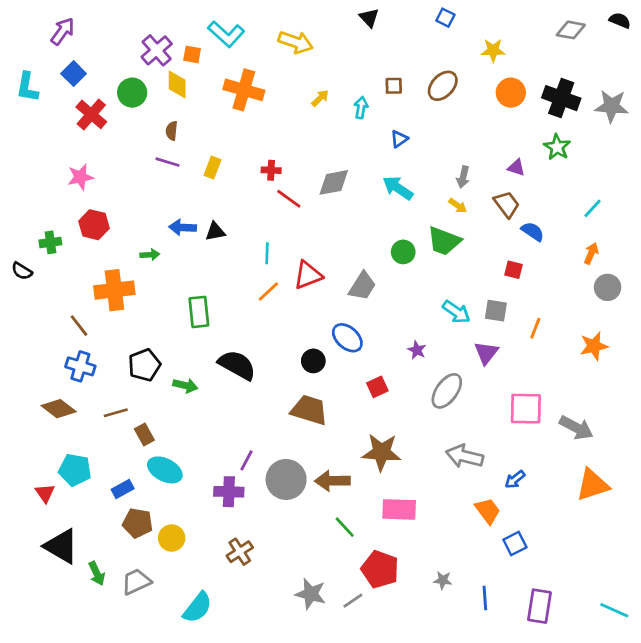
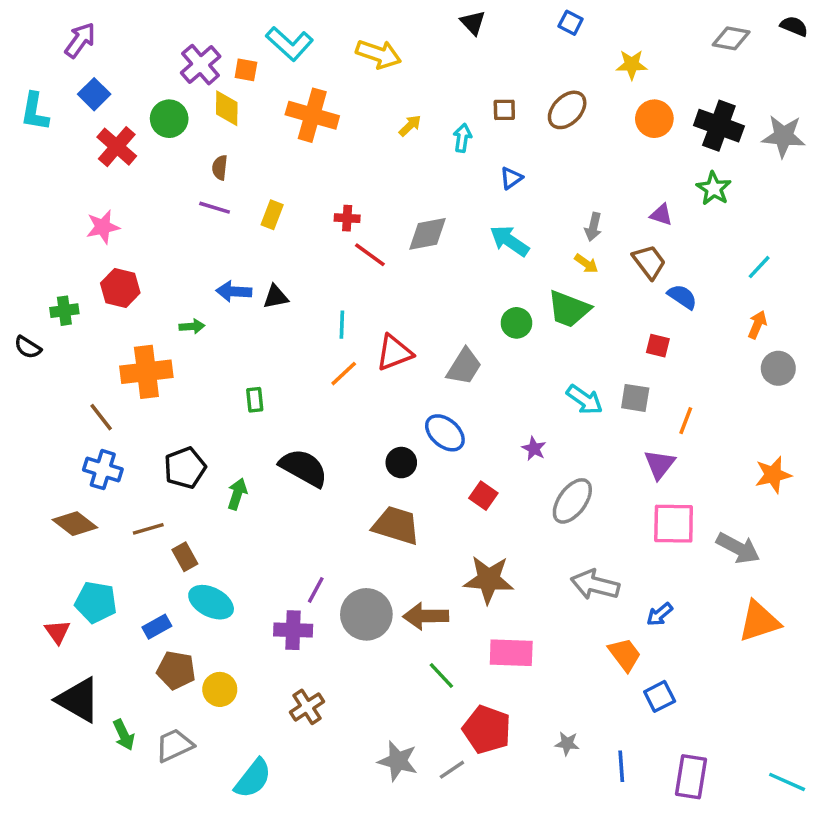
green rectangle: (199, 312) -> (255, 400), size x0.6
orange star: (594, 346) -> (773, 475), moved
purple triangle: (486, 353) -> (660, 464), moved
green arrow: (185, 385) -> (237, 494), turned -85
red square: (377, 387) -> (483, 496), turned -30

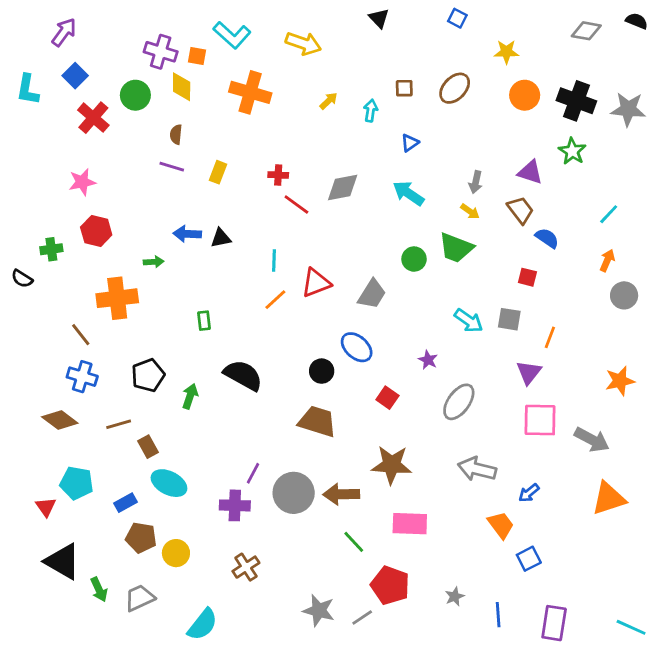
purple cross: (201, 65) -> (161, 52), turned -32
purple triangle: (661, 215) -> (530, 172), size x1.4
gray star: (567, 744) -> (455, 596), turned -30

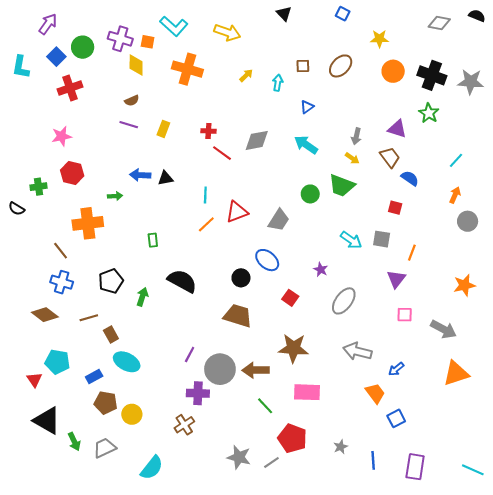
green circle: (135, 95) -> (83, 47), moved
red cross: (93, 118) -> (70, 88), turned 30
brown semicircle: (176, 134) -> (132, 101), turned -120
pink square: (540, 420) -> (405, 315), size x0.6
purple cross: (235, 505) -> (198, 393), moved

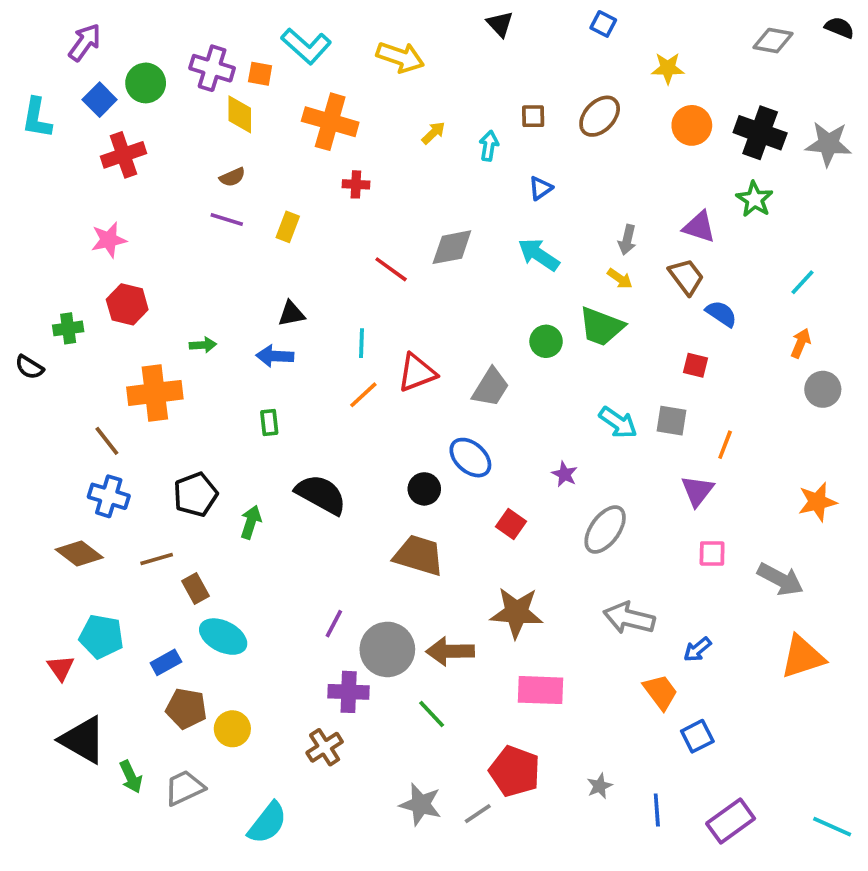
red cross: (208, 131) -> (356, 184), moved
blue arrow: (140, 175) -> (275, 356), moved
green line: (265, 406) -> (432, 714), moved
purple rectangle: (415, 467) -> (731, 821), turned 45

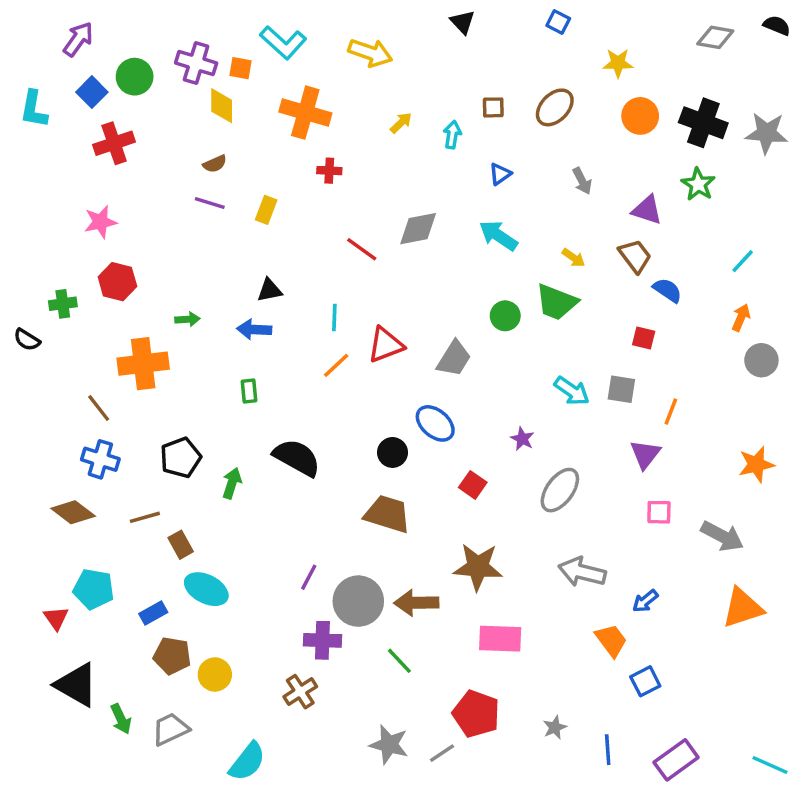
gray arrow: (627, 240) -> (582, 181), moved, turned -40

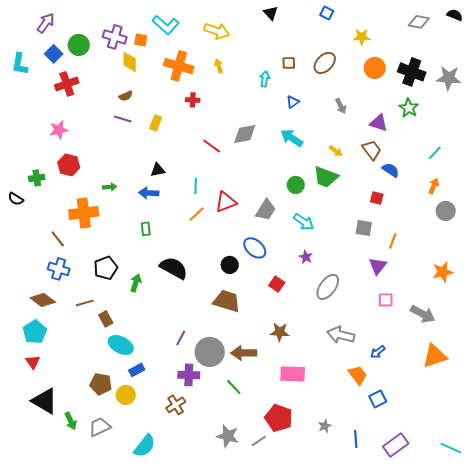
yellow arrow: (401, 123) -> (219, 66), moved, turned -64
cyan arrow: (572, 391) -> (304, 222), moved
brown star: (478, 567) -> (280, 332), size x0.7
cyan pentagon: (94, 589) -> (35, 332), moved, turned 30
blue rectangle: (153, 613) -> (137, 370), moved

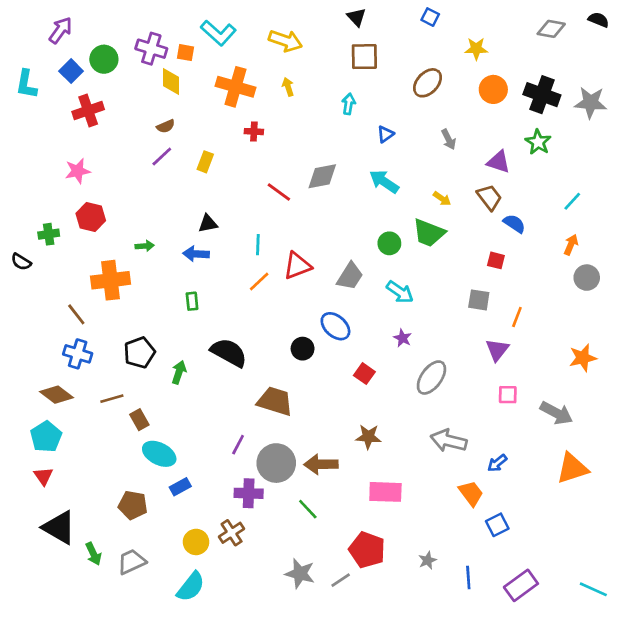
brown square: (289, 63) -> (364, 57), moved, size x1.6
purple line: (123, 119) -> (162, 157), turned -60
brown trapezoid: (227, 301) -> (275, 401), moved
yellow circle: (126, 395) -> (196, 542), moved

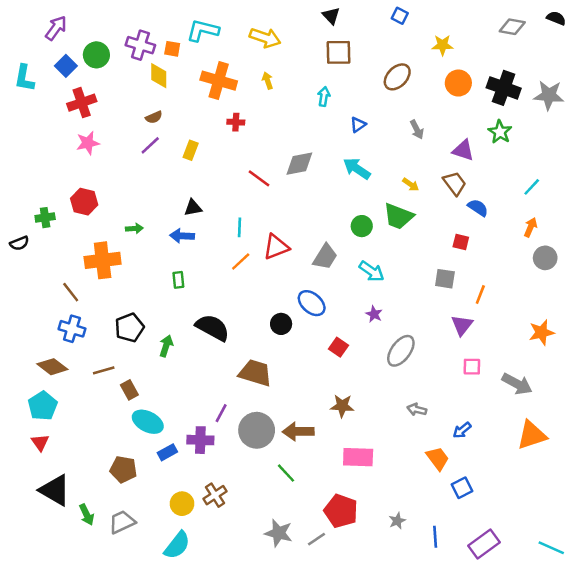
cyan L-shape: (218, 33) -> (203, 30), turned 152
pink star: (78, 171) -> (88, 143), moved
black semicircle: (21, 262) -> (19, 243), turned -54
gray arrow: (449, 441) -> (417, 409), size x0.6
purple cross: (249, 493) -> (200, 440), moved

